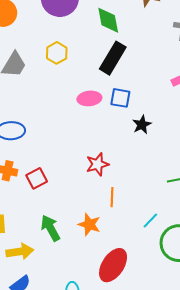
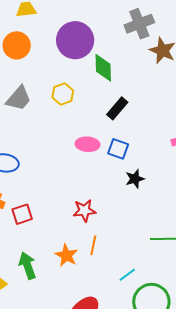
green diamond: (108, 20) -> (103, 68), moved
black rectangle: (113, 58) -> (117, 108), size x0.7
orange star: (89, 224) -> (66, 255), moved

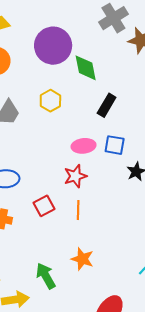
red star: (84, 211) -> (75, 176), moved
red square: (22, 214) -> (44, 206), moved
orange line: (93, 245) -> (78, 210), moved

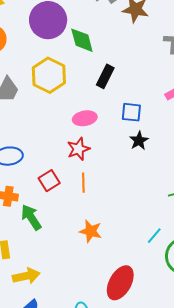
yellow hexagon: (50, 101) -> (49, 75), size x1.6
blue square: (115, 145) -> (131, 112), moved
green arrow: (46, 276) -> (31, 217), moved

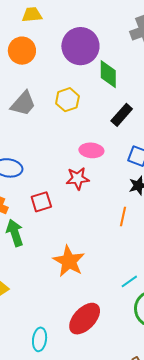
yellow hexagon: (49, 75) -> (67, 100), size x0.7
orange line: (83, 183) -> (123, 217), moved
orange star: (91, 231) -> (69, 261), size x1.4

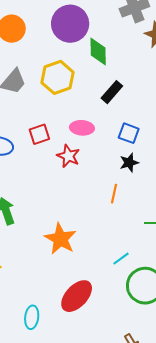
yellow hexagon: (67, 100) -> (58, 77), size x1.4
red star: (78, 178) -> (68, 156), turned 30
red square: (41, 202) -> (39, 134), moved

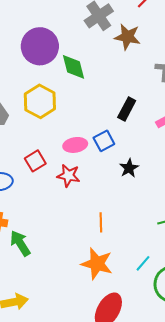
black rectangle: (112, 92) -> (127, 109), moved
blue square: (129, 133) -> (104, 141), moved, turned -35
orange line: (114, 194) -> (101, 222), moved
orange star: (60, 239) -> (97, 264), moved

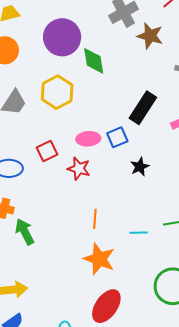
black rectangle: (127, 109) -> (143, 108), size x1.4
orange line: (101, 222) -> (95, 219), moved
cyan line: (143, 263) -> (139, 233), moved, turned 42

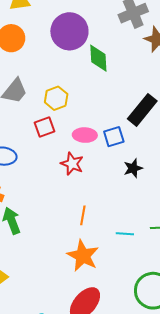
yellow hexagon: (57, 92) -> (56, 98), moved, size x0.7
red square: (47, 151) -> (44, 127), moved

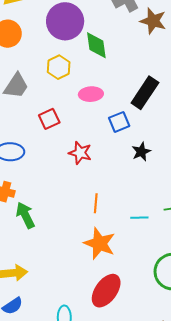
yellow hexagon: (56, 98) -> (59, 67), moved
pink ellipse: (85, 135) -> (91, 94), moved

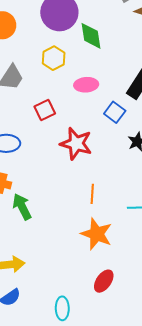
blue square: (119, 122) -> (115, 112), turned -30
red star: (80, 153) -> (76, 144), size x1.4
red ellipse: (106, 291) -> (104, 281), size x0.7

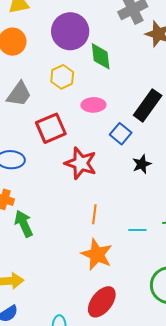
red square: (45, 110) -> (51, 128), size x1.4
red ellipse: (104, 281) -> (102, 302), size x1.4

